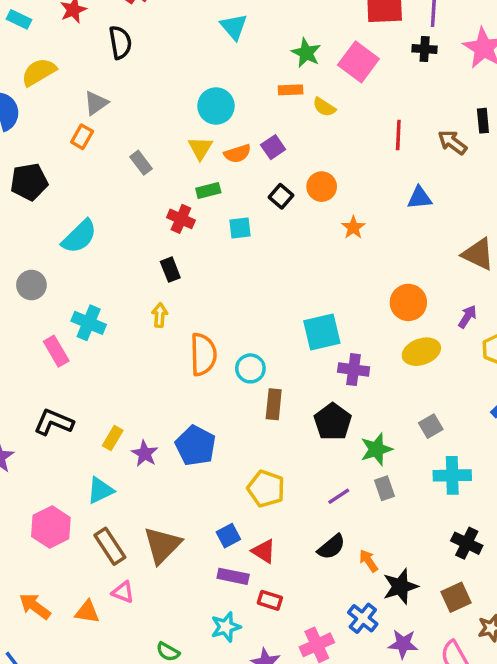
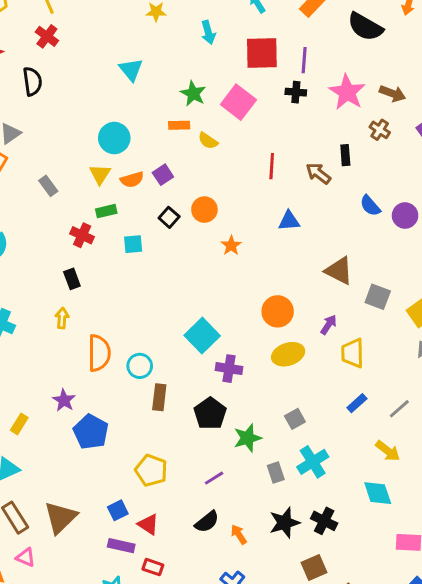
cyan square: (322, 332) -> (202, 336), turned -32
purple star: (145, 454) -> (64, 400), moved
cyan cross: (452, 475) -> (313, 462), turned -32
gray rectangle: (384, 488) -> (276, 473), moved
black star: (400, 586) -> (285, 523), moved

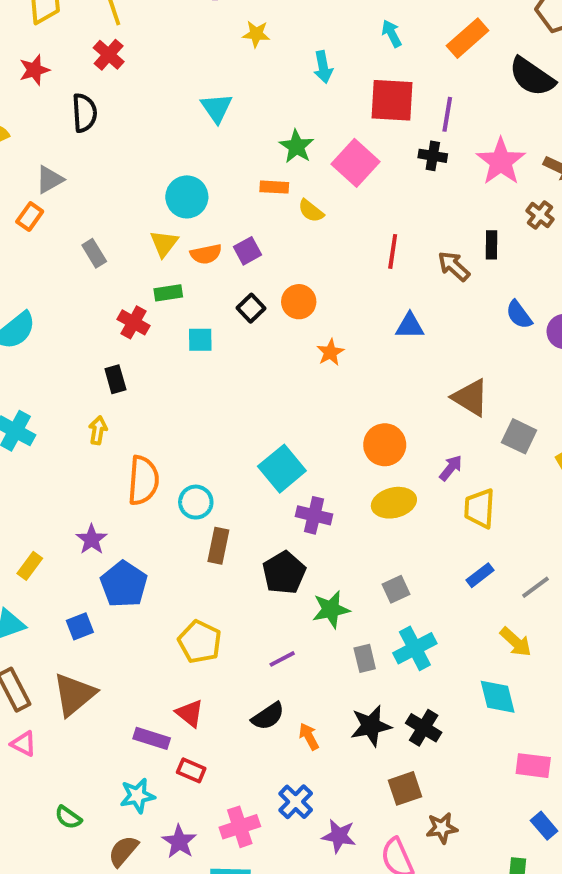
blue square: (118, 510) -> (80, 626), moved

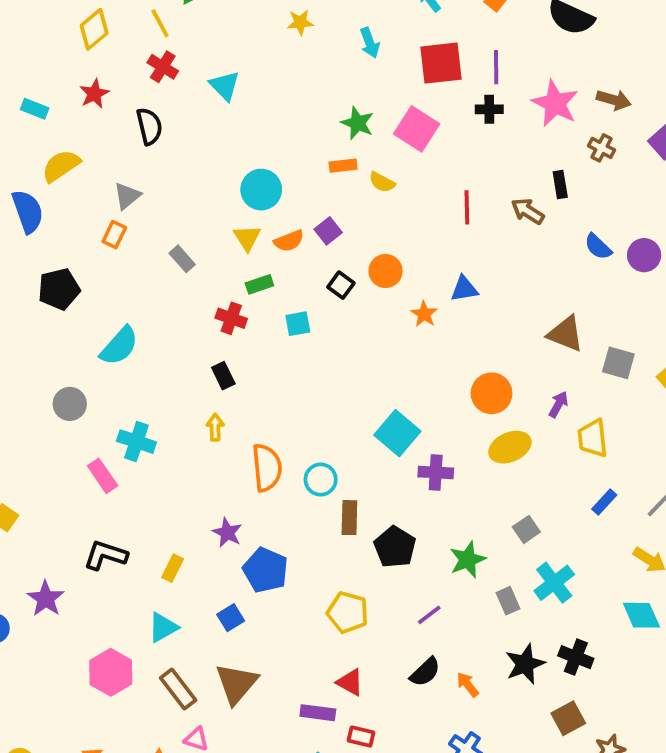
cyan triangle: (216, 108) -> (225, 86), moved
blue triangle: (410, 326) -> (464, 289), moved
black pentagon: (284, 573) -> (395, 547), moved

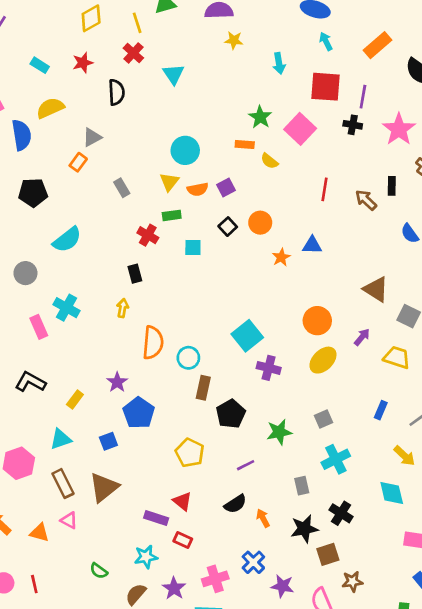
yellow trapezoid: (593, 438) -> (397, 357), moved, turned 104
yellow ellipse: (510, 447) -> (323, 360), turned -32
blue rectangle: (604, 502) -> (381, 410), turned -30
gray rectangle: (508, 601) -> (302, 486), moved
black star: (525, 664) -> (304, 529), moved

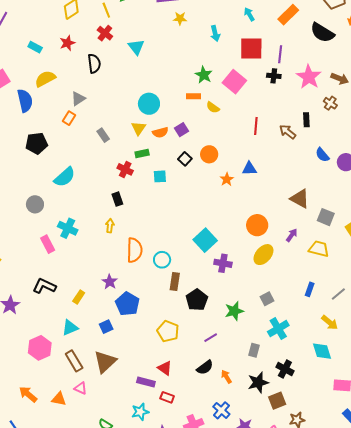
gray rectangle: (302, 486) -> (254, 350), turned 32

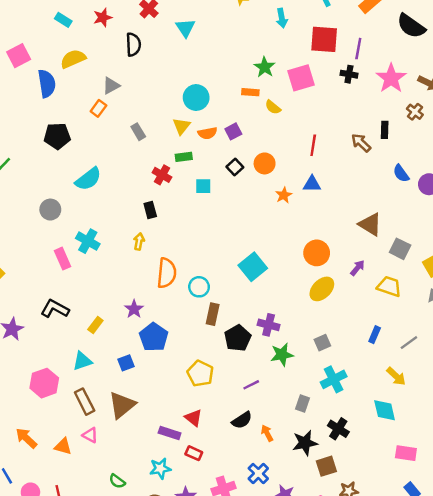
pink square: (234, 82) -> (301, 78), turned 30
red line: (256, 126) -> (313, 145), moved
purple cross: (223, 263) -> (269, 325), moved

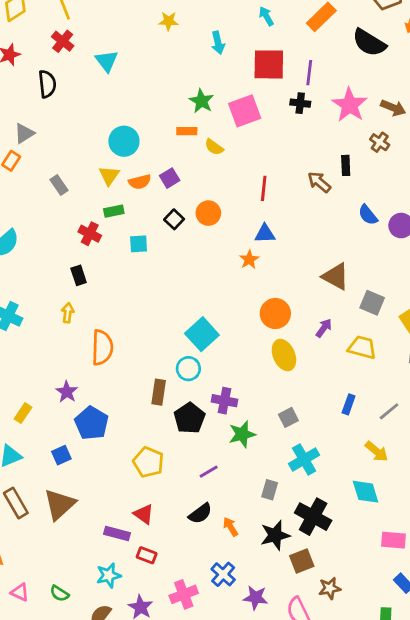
orange star: (284, 195) -> (249, 260), moved
cyan circle: (199, 287) -> (188, 369), moved
yellow ellipse: (322, 289) -> (284, 355), turned -65
black cross: (338, 429) -> (313, 517), size x1.4
pink triangle: (90, 435) -> (20, 592), moved

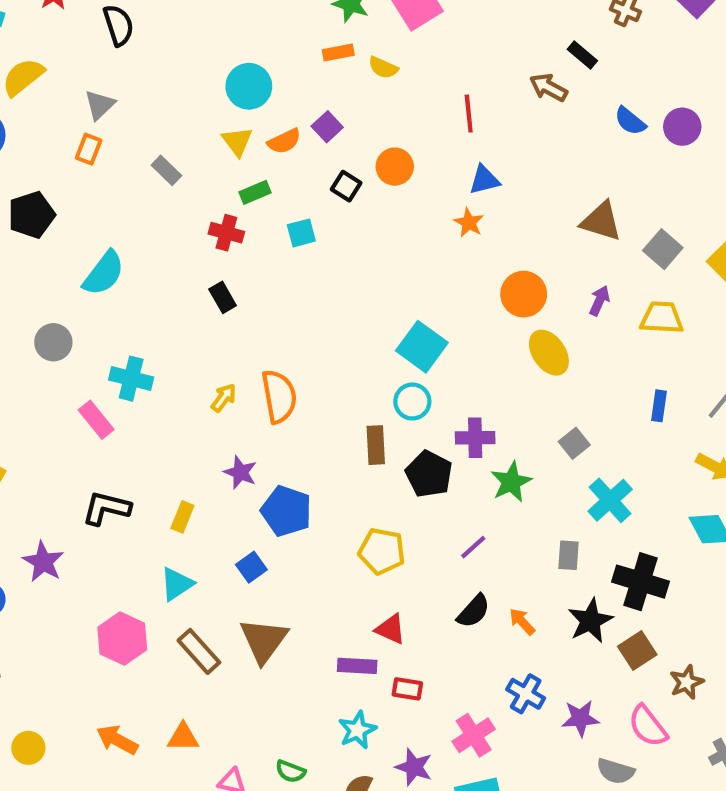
black rectangle: (346, 165) -> (582, 55), turned -36
gray square: (372, 303) -> (663, 249), turned 30
yellow arrow: (68, 313) -> (224, 398), moved, turned 42

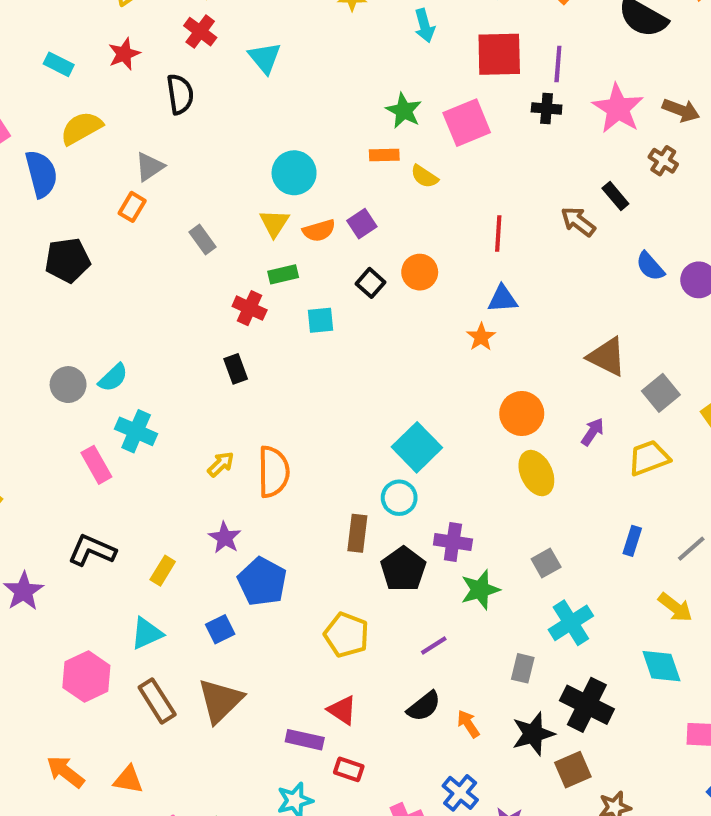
cyan semicircle: (104, 273) -> (113, 378), moved, size x0.7
yellow trapezoid: (662, 318) -> (649, 458), turned -33

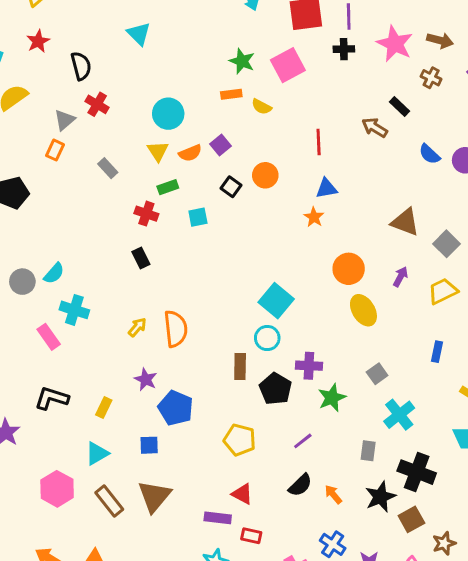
red cross: (200, 32) -> (97, 104), moved
blue square: (220, 629) -> (149, 445), turned 30

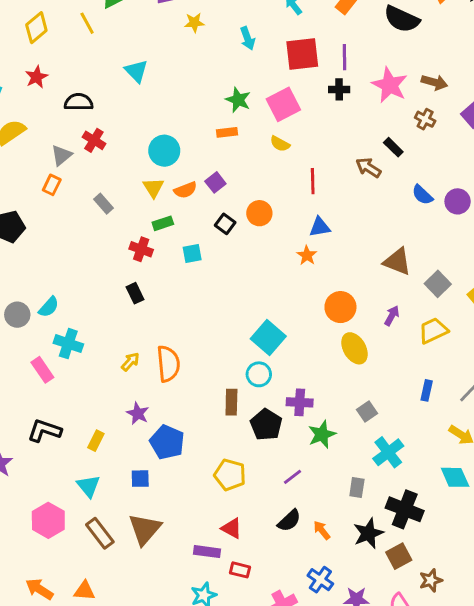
black semicircle: (81, 66) -> (79, 102), turned -76
yellow semicircle: (262, 107) -> (280, 144), moved
cyan triangle: (97, 454) -> (88, 486), turned -40

